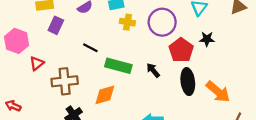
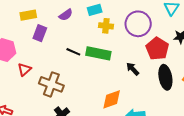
green rectangle: (118, 66) -> (98, 53), moved
brown cross: (65, 81) -> (51, 84), turned 30
orange diamond: (105, 95) -> (112, 99), moved

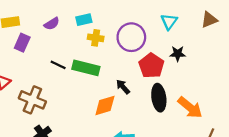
orange diamond: (112, 99) -> (105, 106), moved

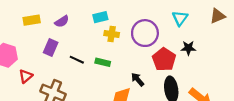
purple semicircle: (52, 24) -> (62, 21), moved
purple rectangle: (22, 43) -> (51, 48), moved
green rectangle: (86, 68) -> (103, 62), size x0.6

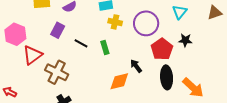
green rectangle: (103, 62) -> (105, 47), turned 56
red triangle: (26, 76) -> (32, 55), size x1.5

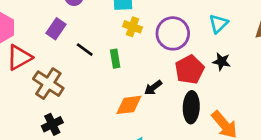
black arrow: (136, 66) -> (153, 88), turned -96

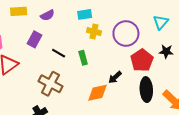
brown cross: (48, 84) -> (50, 84), moved

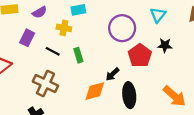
yellow cross: (94, 32) -> (64, 28), moved
black ellipse: (146, 90) -> (129, 95), moved

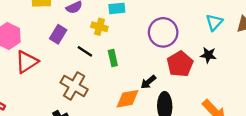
cyan triangle: (158, 15) -> (214, 22), moved

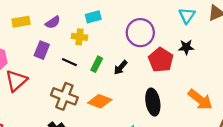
green rectangle: (113, 58) -> (97, 64), turned 49
black arrow: (148, 82) -> (121, 67), moved
orange diamond: (127, 99) -> (100, 101), moved, turned 40

